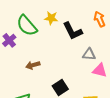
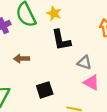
black L-shape: (73, 31) -> (61, 40), moved

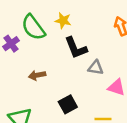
gray triangle: (84, 63) -> (96, 68), moved

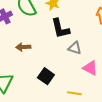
black square: (68, 104) -> (46, 76), turned -35

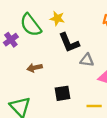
black square: (46, 76) -> (63, 93), turned -35

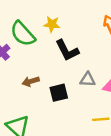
gray triangle: (87, 60) -> (88, 80), moved
black square: (63, 93) -> (59, 93), moved

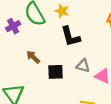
brown arrow: (31, 81) -> (33, 57), turned 48

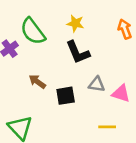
yellow star: (62, 11) -> (75, 23), moved

